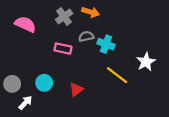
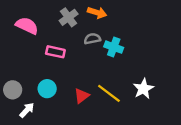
pink rectangle: (63, 49) -> (55, 52), moved
white star: (146, 62) -> (143, 89), moved
yellow line: (117, 75) -> (109, 93), moved

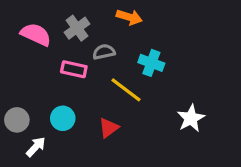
gray cross: (69, 17) -> (77, 28), moved
gray semicircle: (92, 39) -> (104, 52), moved
yellow line: (109, 93) -> (126, 90), moved

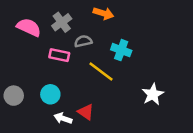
red triangle: (109, 128) -> (86, 112), moved, turned -48
white arrow: (36, 147) -> (63, 118), moved, turned -114

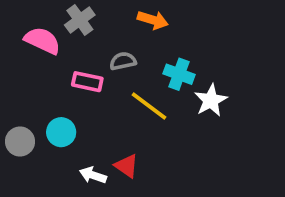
gray cross: (62, 22) -> (80, 20), moved
cyan circle: (50, 94) -> (61, 132), moved
white star: (153, 94) -> (211, 100), moved

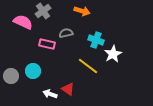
yellow line: (149, 106) -> (88, 66), moved

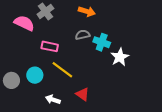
gray semicircle: (66, 33) -> (83, 35), moved
yellow line: (88, 66) -> (62, 70), moved
red triangle: (68, 89) -> (83, 94), moved

